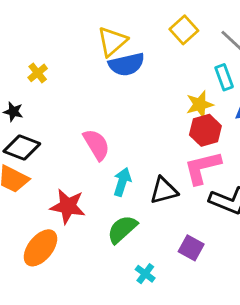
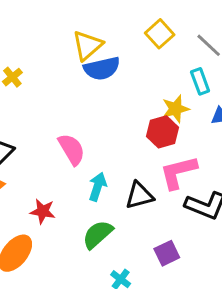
red hexagon: (205, 130) -> (162, 132), moved
red star: (68, 206) -> (43, 211), size x0.7
purple square: (191, 248) -> (167, 253), turned 35

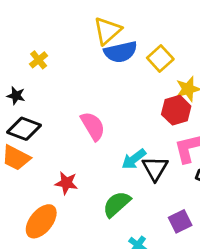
yellow square: (160, 34) -> (160, 59), moved
cyan arrow: (98, 187) -> (134, 159), moved, turned -145
black triangle: (139, 195) -> (155, 168), turned -44

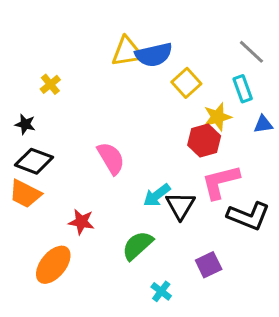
yellow triangle: (107, 31) -> (127, 52), turned 32
blue semicircle: (121, 52) -> (154, 55), moved

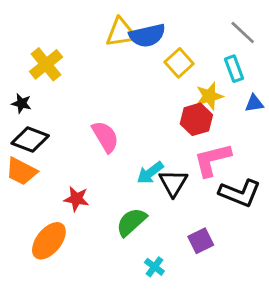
yellow cross: (50, 84) -> (46, 64), size x1.6

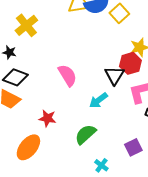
yellow square: (179, 63) -> (119, 13), moved
black triangle: (173, 183) -> (114, 75), moved

